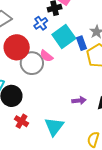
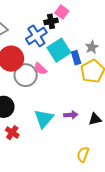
blue cross: (41, 23) -> (36, 36), size x1.5
cyan triangle: (54, 127) -> (44, 119), moved

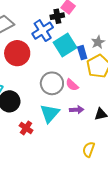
pink semicircle: (40, 69) -> (72, 85), moved
gray circle: (26, 75) -> (52, 83), moved
red cross: (12, 133) -> (26, 128), moved

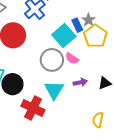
gray star: (98, 42) -> (89, 20), moved
cyan square: (65, 45) -> (64, 35), moved
red cross: (26, 128) -> (33, 108), size x1.6

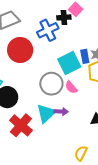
purple arrow: (80, 82) -> (61, 112), moved

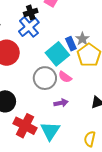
black cross: (64, 17) -> (31, 12), moved
cyan triangle: (46, 113) -> (50, 131), moved

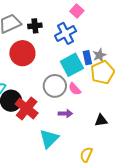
black cross: (31, 12) -> (35, 26), moved
blue cross: (29, 27) -> (66, 33), moved
red cross: (25, 126) -> (27, 108), moved

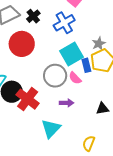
black cross: (35, 26) -> (33, 16), turned -32
blue rectangle: (87, 58) -> (86, 65), moved

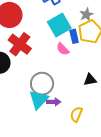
gray circle: (55, 76) -> (42, 84), moved
red cross: (28, 99) -> (20, 44), moved
purple arrow: (67, 103) -> (54, 102), moved

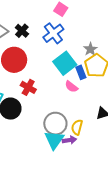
red cross: (20, 44) -> (28, 87), size x0.7
yellow semicircle: (76, 114) -> (77, 127), moved

